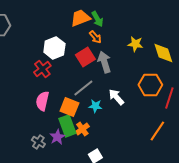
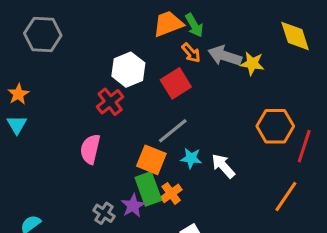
yellow diamond: (163, 53) -> (295, 36), moved
gray arrow: (104, 62) -> (225, 56), moved, turned -55
white arrow: (116, 97) -> (223, 166), moved
pink semicircle: (42, 101) -> (90, 149), moved

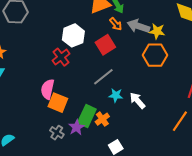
orange hexagon: (275, 126) -> (155, 55), moved
orange square: (151, 160) -> (58, 103), moved
green rectangle: (148, 189) -> (87, 116), turned 45

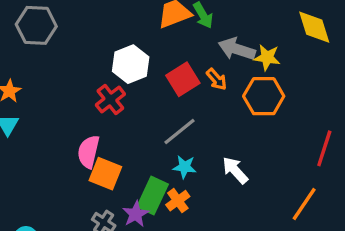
orange arrow: (116, 24) -> (217, 79), moved
cyan star: (116, 95) -> (185, 167), moved

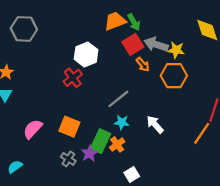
red square: (183, 79) -> (133, 44), moved
pink semicircle: (89, 152) -> (33, 129), moved, turned 30
orange line: (304, 204) -> (202, 133), moved

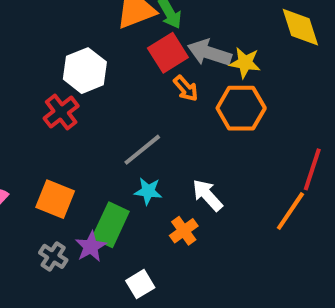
orange cross: (117, 144) -> (184, 231), moved
white square: (132, 175) -> (140, 284), moved

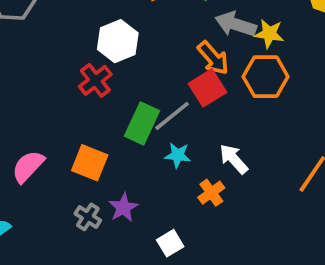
red square: (168, 53) -> (208, 88), moved
orange arrow: (186, 88) -> (213, 58), size x1.4
green rectangle: (111, 225) -> (142, 123), moved

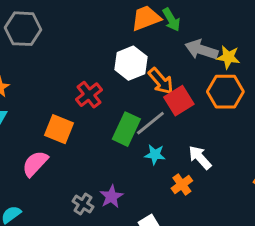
white hexagon: (118, 41) -> (131, 63), moved
orange arrow: (213, 58) -> (161, 81), moved
orange square: (90, 163) -> (59, 129), moved

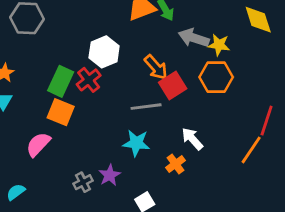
white hexagon: (131, 63) -> (104, 52), moved
gray line: (150, 123) -> (146, 107), turned 32
green rectangle: (126, 129) -> (61, 81), moved
cyan star: (155, 155) -> (136, 143), moved, size x1.4
gray cross: (83, 204) -> (83, 182), turned 30

